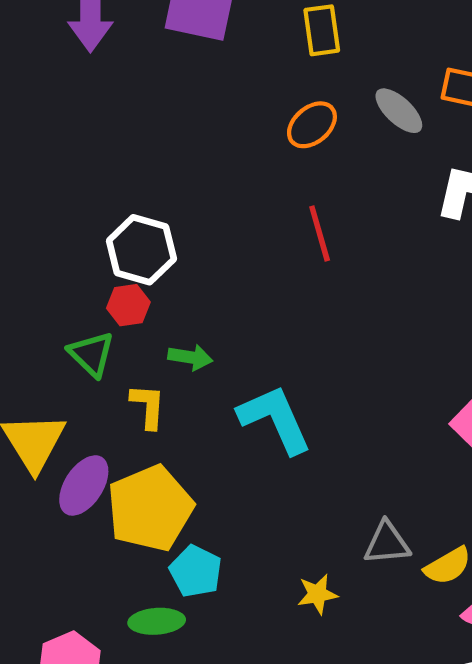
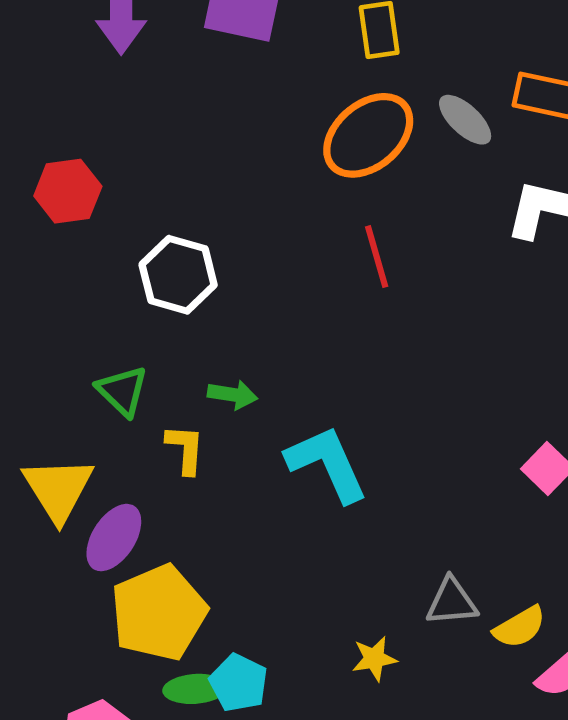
orange ellipse: (312, 125) -> (368, 135), size x1.6
red hexagon: (128, 305) -> (68, 191), moved, size x1.4
yellow pentagon: (150, 508) -> (159, 613), moved
cyan pentagon: (196, 571) -> (239, 683), moved

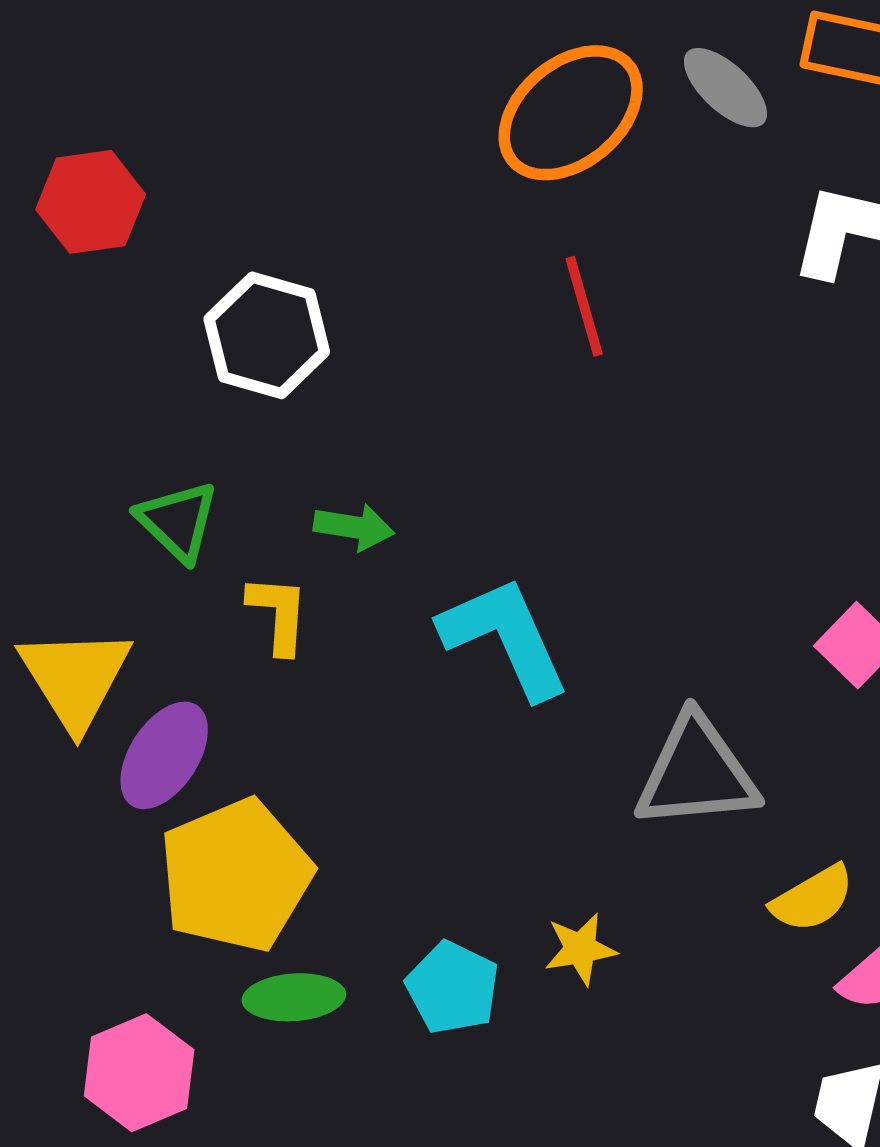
gray triangle: (452, 602) -> (696, 773), moved, size x1.5
cyan pentagon: (239, 683) -> (453, 988), moved

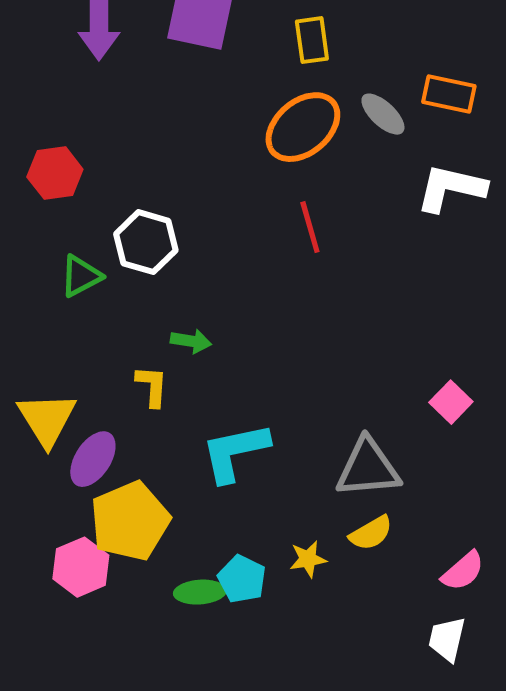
green triangle: (178, 521) -> (81, 276), moved, turned 48
cyan L-shape: (505, 637) -> (235, 452), moved, turned -78
yellow semicircle: (813, 899) -> (371, 533), moved
green ellipse: (294, 997) -> (200, 592), moved
pink hexagon: (139, 1073) -> (81, 567), moved

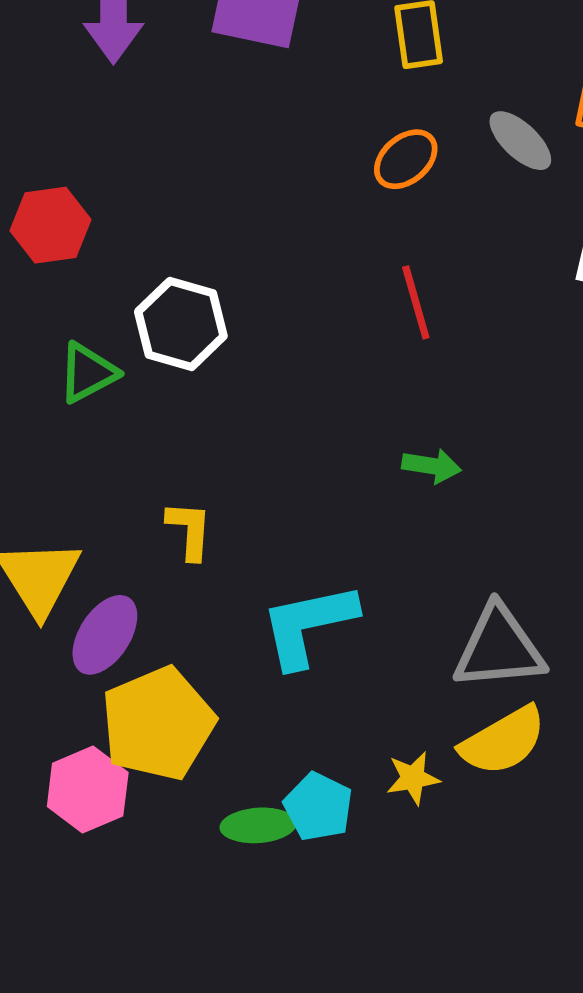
orange ellipse: (303, 127) -> (406, 159), size x0.6
green arrow: (191, 341) -> (432, 466), moved
yellow semicircle: (371, 533) -> (503, 741), size x1.4

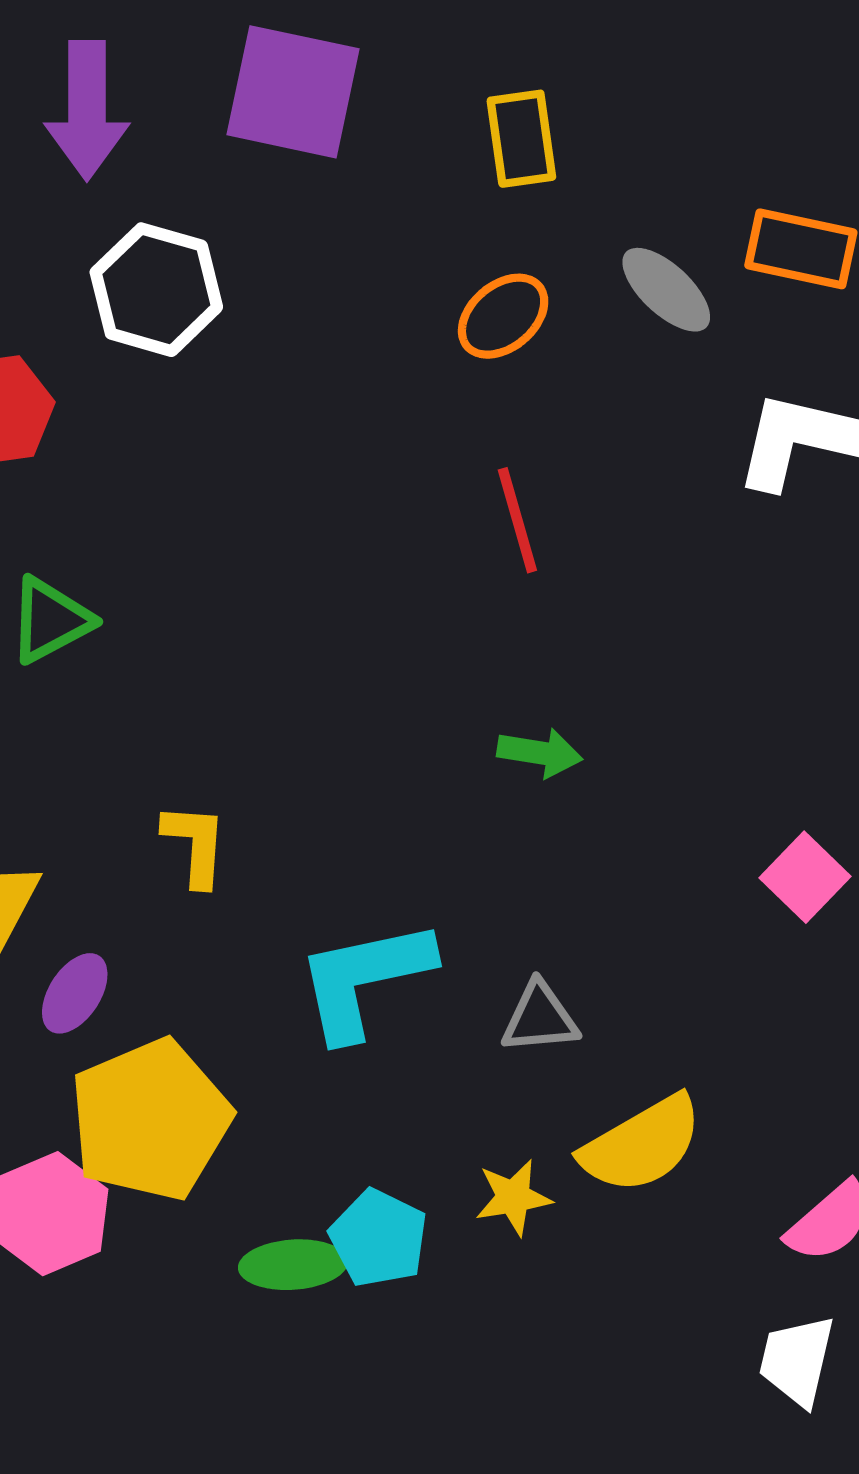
white hexagon: (181, 324) -> (156, 290), moved
purple ellipse: (105, 635) -> (75, 993), size x0.7
gray triangle: (499, 648) -> (540, 1018), moved, size x0.6

